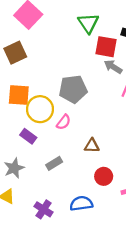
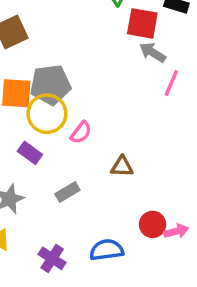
gray pentagon: (73, 89) -> (50, 85), moved
red circle: (104, 176) -> (153, 224), moved

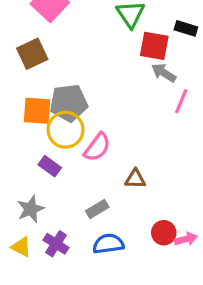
pink semicircle: (81, 132) -> (97, 147), size x1.4
gray rectangle: (67, 192) -> (97, 209), moved
blue semicircle: (107, 250) -> (108, 244), moved
purple cross: (52, 258) -> (56, 244), moved

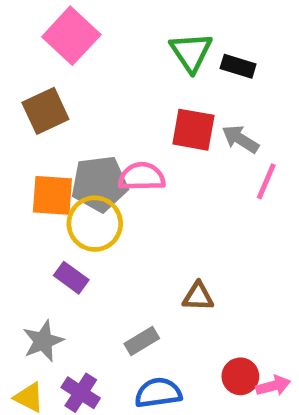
black rectangle: (186, 28) -> (238, 66), moved
red square: (154, 46) -> (193, 130), moved
pink semicircle: (97, 147) -> (142, 177), moved, turned -128

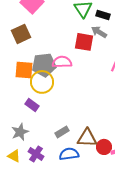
gray arrow: (240, 139) -> (99, 32), moved
brown triangle: (198, 296) -> (87, 138), moved, size x1.5

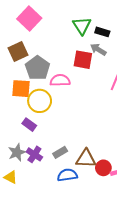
gray pentagon: (44, 65) -> (37, 68), moved, turned -30
purple cross: (36, 154) -> (34, 154), moved

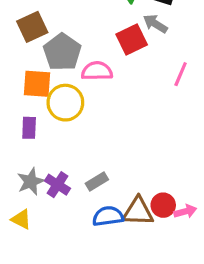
red square: (83, 60) -> (132, 40), turned -36
purple rectangle: (29, 125) -> (29, 128), moved, turned 56
brown triangle: (86, 159) -> (138, 211), moved

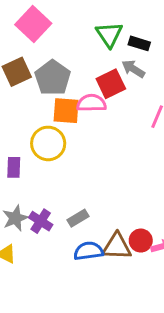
gray pentagon: (62, 52) -> (53, 78), moved
pink semicircle: (97, 71) -> (91, 103), moved
orange square: (37, 84) -> (66, 111), moved

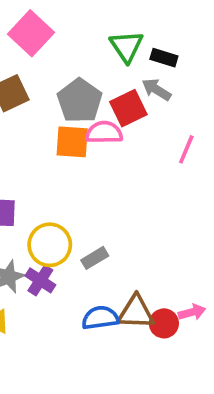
gray pentagon: (53, 78) -> (80, 101), moved
yellow circle: (48, 143) -> (50, 245), moved
gray rectangle: (78, 218) -> (95, 258), moved
red circle: (141, 241) -> (164, 323), moved

